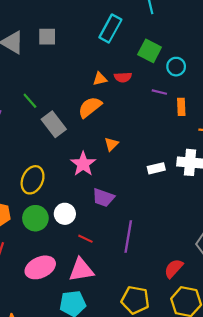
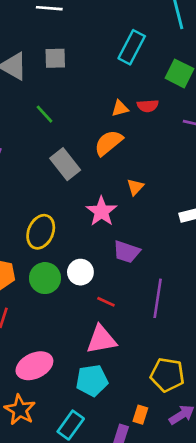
green line: (30, 101) -> (44, 114), moved
pink ellipse: (40, 267) -> (34, 366), moved

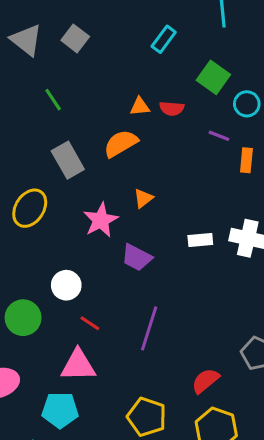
cyan rectangle: (132, 47) -> (164, 39), size x0.7
gray square: (55, 58) -> (75, 38), turned 30
yellow ellipse: (41, 232) -> (30, 208), moved
purple trapezoid: (127, 252) -> (137, 257), moved
green circle: (45, 278) -> (23, 318), moved

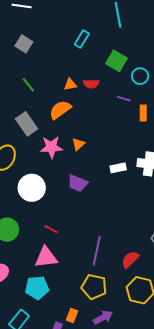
green line: (53, 100) -> (28, 85), moved
pink star: (101, 220) -> (51, 147), moved, turned 30
white circle: (66, 285) -> (32, 188), moved, size x1.4
purple line: (149, 328) -> (97, 251), moved

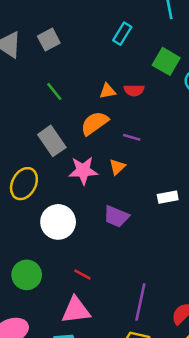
gray square: (24, 44) -> (49, 40), turned 30
purple line: (124, 99) -> (132, 137), moved

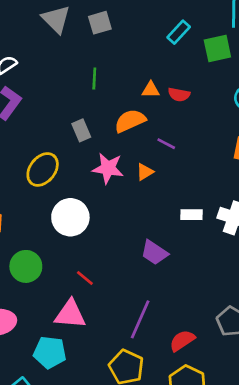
green square: (166, 61) -> (217, 49), moved, turned 36
green line: (54, 91) -> (94, 79), turned 30
gray rectangle: (52, 141) -> (81, 130), size x0.7
purple trapezoid: (116, 216) -> (154, 253), moved

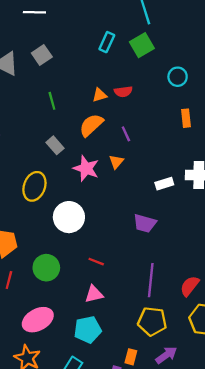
purple line: (166, 144) -> (126, 134), turned 56
pink star: (108, 168) -> (86, 168), turned 30
pink triangle: (70, 314) -> (94, 294), size x0.7

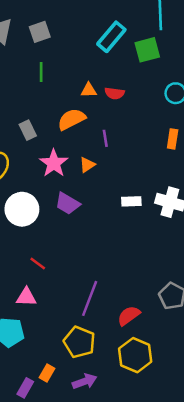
cyan rectangle: (107, 42) -> (111, 37), size x1.4
green line: (52, 101) -> (41, 72), moved
purple trapezoid: (145, 223) -> (67, 204), moved

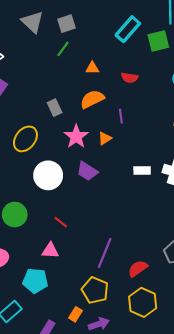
green line: (41, 72) -> (63, 49), moved, turned 35
orange triangle: (89, 90) -> (92, 68), moved
orange rectangle: (47, 373) -> (76, 314), moved

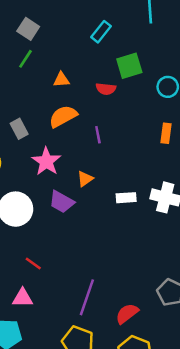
gray square: (66, 24) -> (28, 29), turned -36
cyan rectangle: (128, 29) -> (101, 32), size x0.7
green square: (158, 41) -> (129, 66), moved
orange triangle: (105, 138) -> (85, 179), moved

